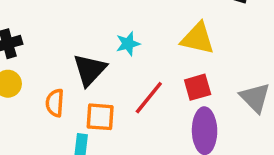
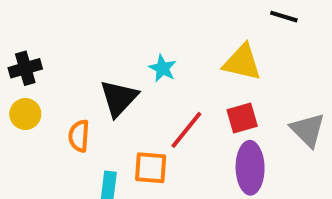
cyan star: (128, 44) -> (163, 68), turned -30
orange square: (100, 117) -> (151, 168), moved

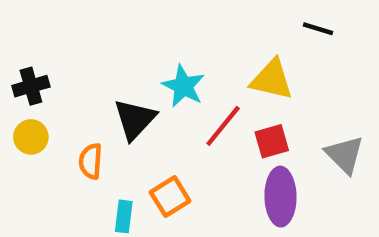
cyan star: (163, 68) -> (183, 86), size x1.4
red line: (186, 130) -> (223, 126), moved
orange square: (151, 168) -> (170, 197), turned -36

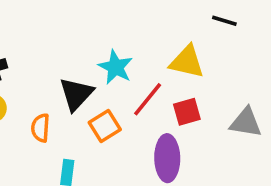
gray triangle: (345, 155) -> (246, 122), turned -36
orange square: (170, 197) -> (105, 126), moved
purple ellipse: (280, 197) -> (167, 158), moved

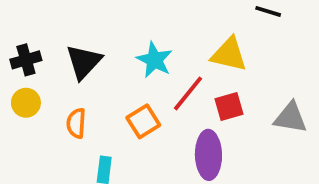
black triangle: (76, 94) -> (84, 62), moved

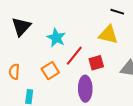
yellow triangle: (229, 54) -> (108, 35), moved
black triangle: (84, 62) -> (21, 27), moved

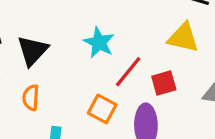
black triangle: (21, 27) -> (32, 51), moved
orange square: (50, 71) -> (102, 109), moved, turned -30

